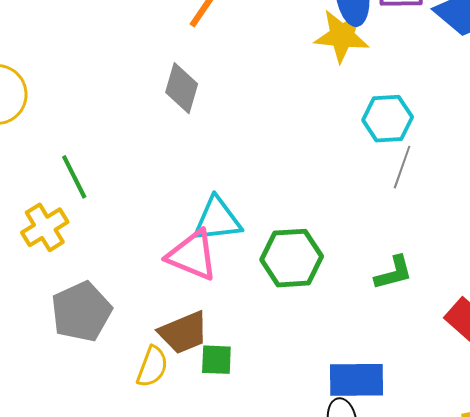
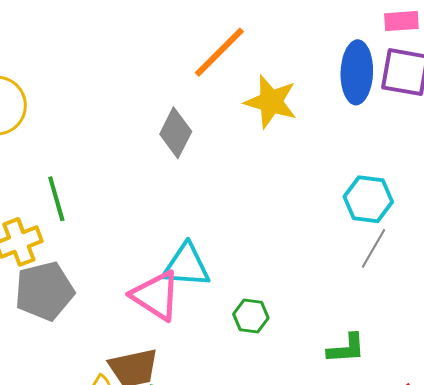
yellow star: (342, 36) -> (271, 102), moved
green hexagon: (292, 258) -> (251, 316), size x0.6
gray pentagon: (81, 312) -> (44, 291), moved

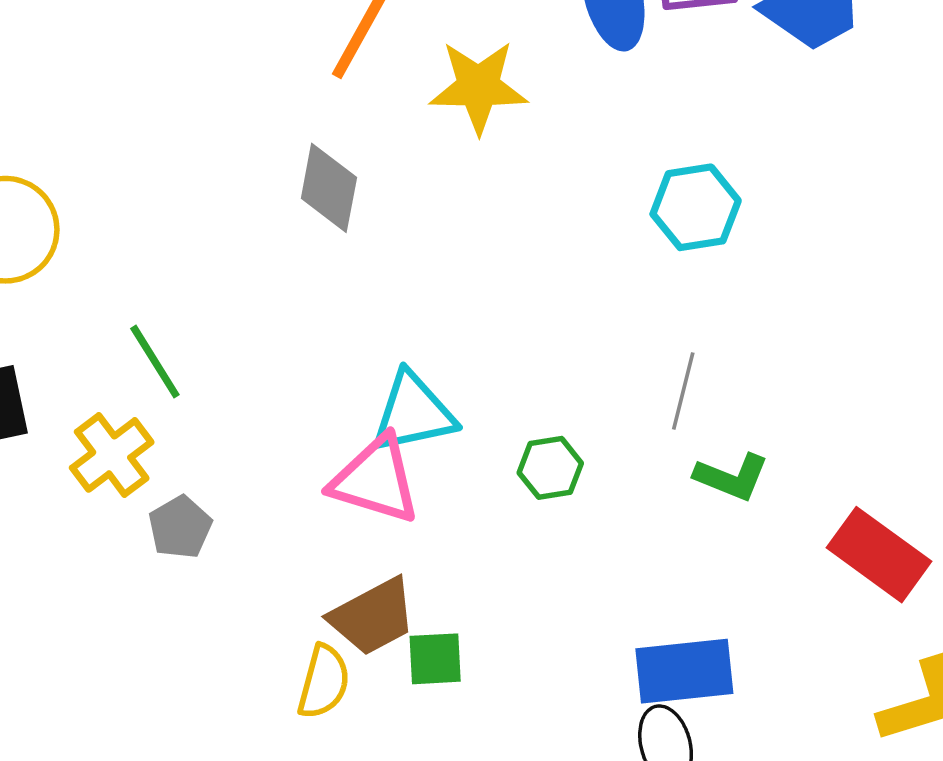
gray line: (373, 248) -> (683, 391), moved
gray pentagon: (44, 291) -> (180, 527), size x0.6
green L-shape: (346, 349) -> (732, 477), turned 42

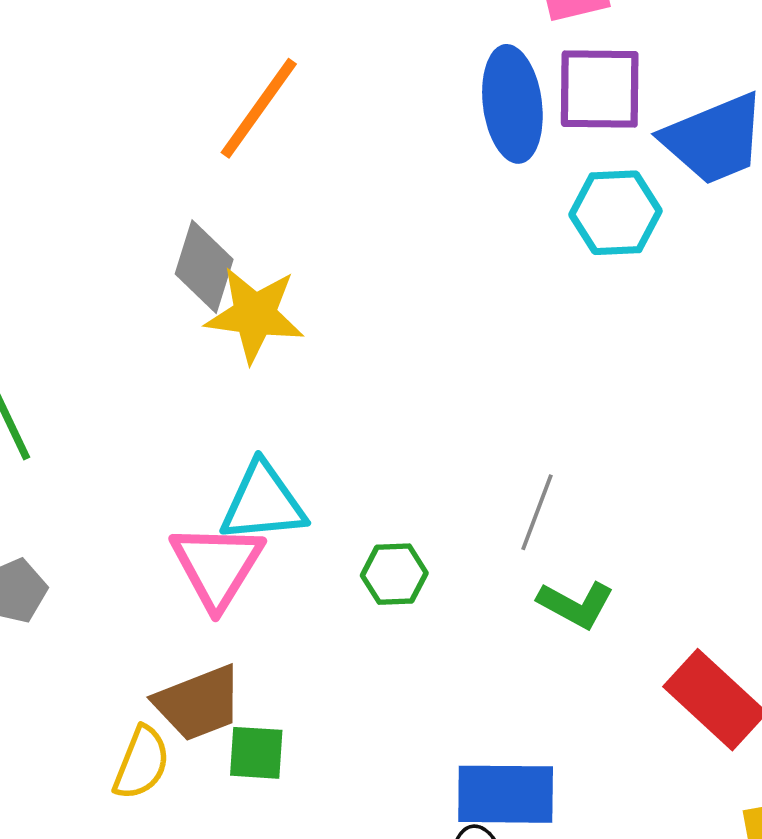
yellow star: (478, 87) -> (255, 315), moved
cyan hexagon: (696, 207) -> (615, 213), moved
pink triangle: (375, 480) -> (217, 566), turned 38

